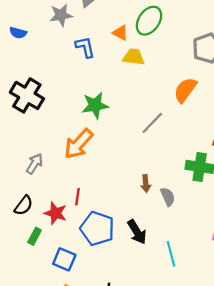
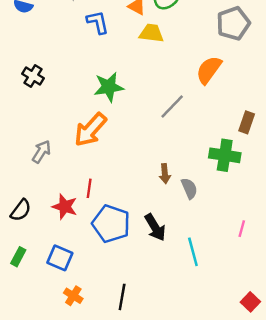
black cross: (27, 95) -> (33, 76), size x0.6
black semicircle: (24, 205) -> (21, 210), moved
green rectangle: (35, 236) -> (18, 257), moved
blue square: (64, 259) -> (60, 258), moved

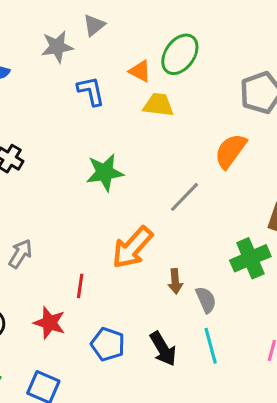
orange arrow: (90, 130) -> (132, 248), moved
green cross: (225, 155) -> (250, 258), turned -32
red line: (89, 188) -> (80, 286), moved
blue pentagon: (111, 224) -> (108, 344), size x0.7
cyan line: (193, 252) -> (211, 346), moved

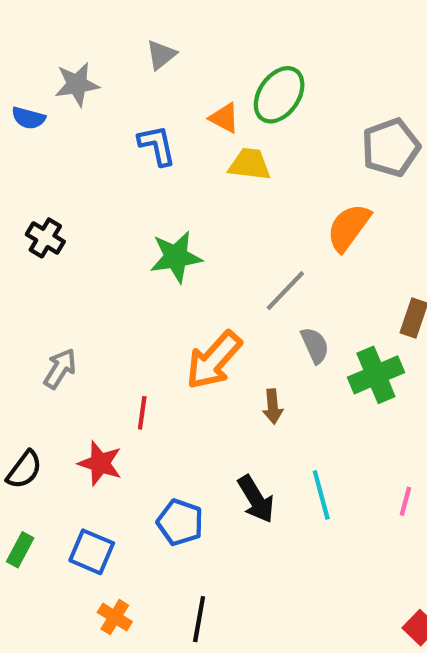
gray star: (57, 47) -> (77, 84), moved
gray semicircle: (206, 300) -> (315, 345), moved
blue pentagon: (108, 344) -> (180, 522), moved

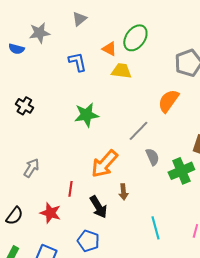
brown arrow: (273, 406) -> (123, 192), moved
black arrow: (256, 499) -> (98, 207), moved

